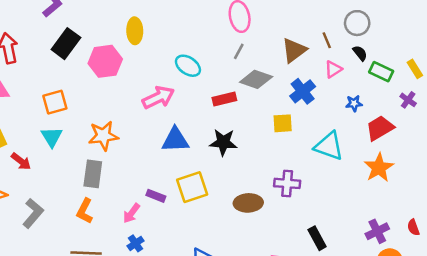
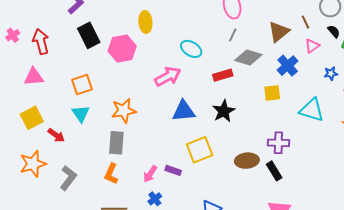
black rectangle: (66, 44) -> (89, 35), turned -60
black star: (223, 142) -> (224, 111), turned -30
purple rectangle: (156, 196) -> (173, 170), moved
black rectangle: (317, 238) -> (274, 171), moved

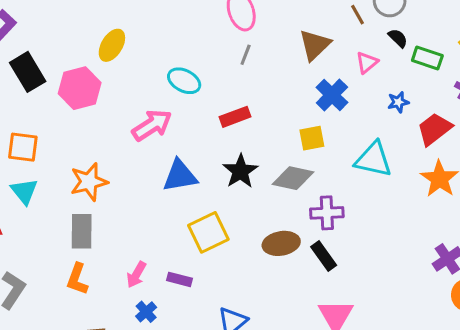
yellow ellipse: (145, 22) -> (112, 45), turned 40
brown line: (306, 22) -> (357, 15), moved
gray diamond: (248, 58) -> (293, 178), moved
orange square: (82, 85) -> (23, 147), turned 30
purple rectangle: (173, 170) -> (180, 279), moved

